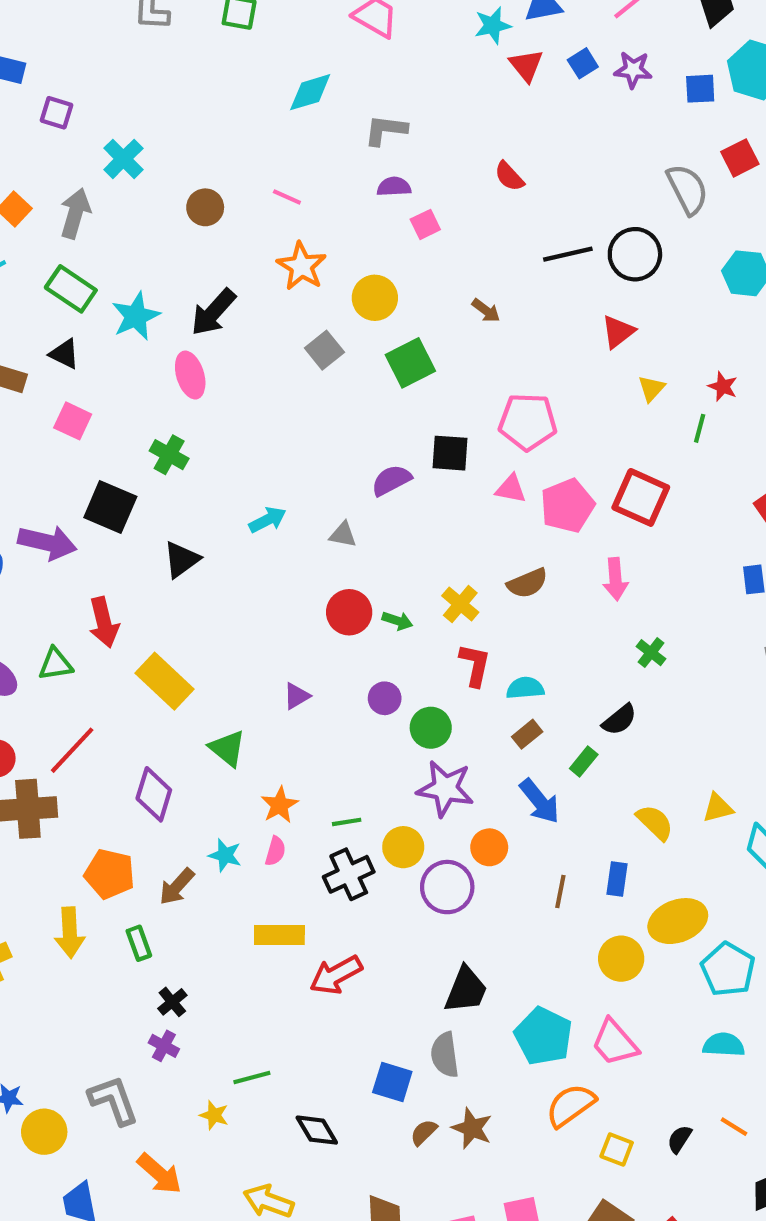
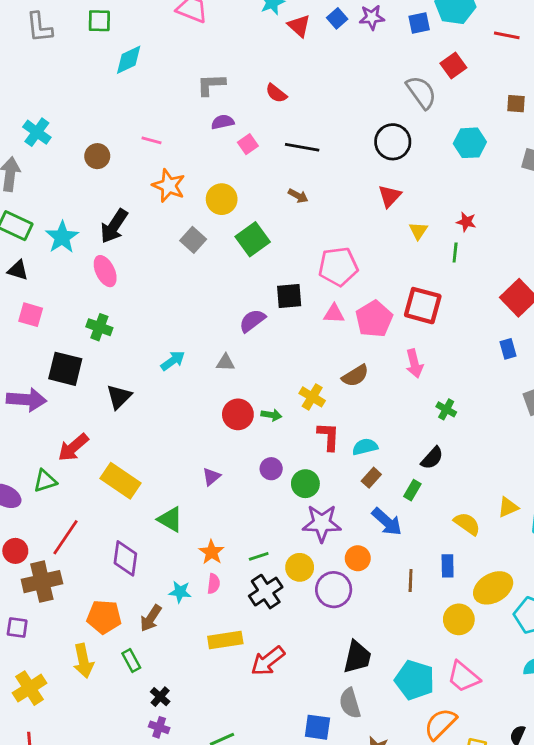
cyan diamond: (310, 92) -> (129, 60), moved
red semicircle: (509, 176) -> (276, 93), moved
black line: (568, 254) -> (302, 147), moved, turned 32
red arrow: (104, 622) -> (73, 447), turned 72

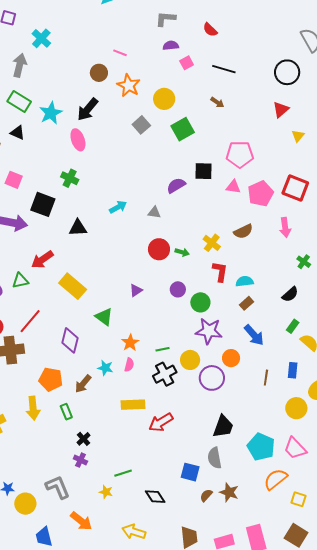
brown circle: (97, 156) -> (99, 73), moved
pink square: (31, 315) -> (14, 180), moved
black triangle: (119, 397) -> (78, 228), turned 36
green rectangle: (412, 490) -> (293, 326), moved

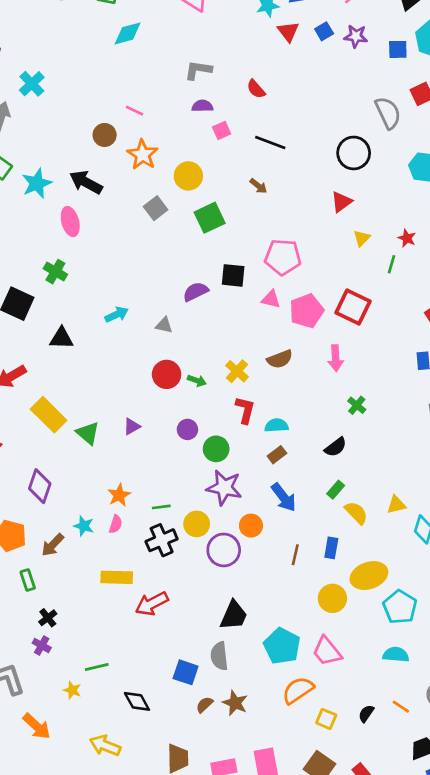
black arrow: (88, 109) -> (86, 182), turned 75
green triangle: (104, 317) -> (88, 433), moved

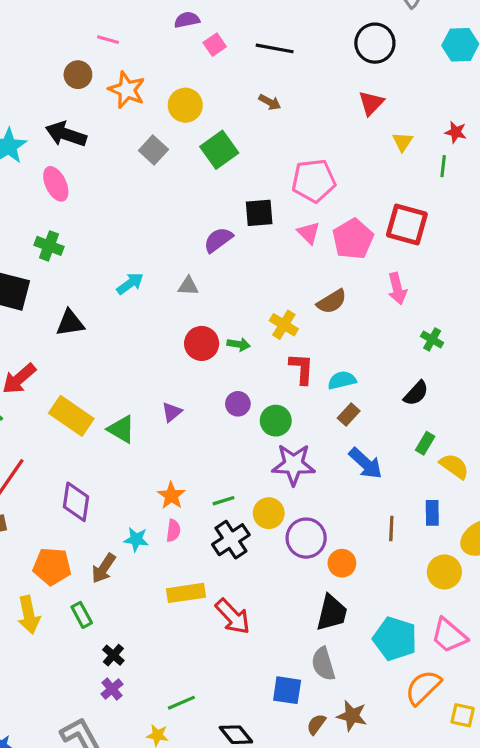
pink triangle: (271, 299) -> (309, 233), turned 42
orange circle: (251, 526) -> (342, 563), moved
red arrow: (152, 604) -> (233, 616), turned -96
purple cross: (42, 645) -> (112, 689), turned 30

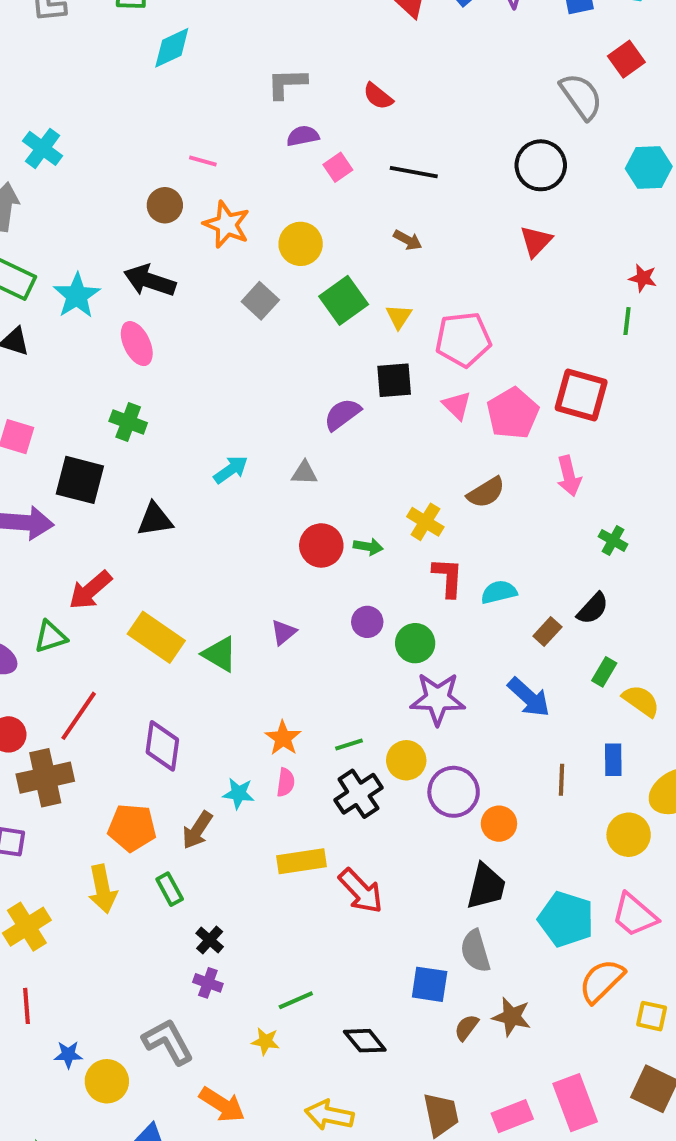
yellow triangle: (403, 142) -> (399, 317), moved
brown rectangle: (349, 415) -> (547, 632), moved
purple cross: (112, 689) -> (208, 983), turned -30

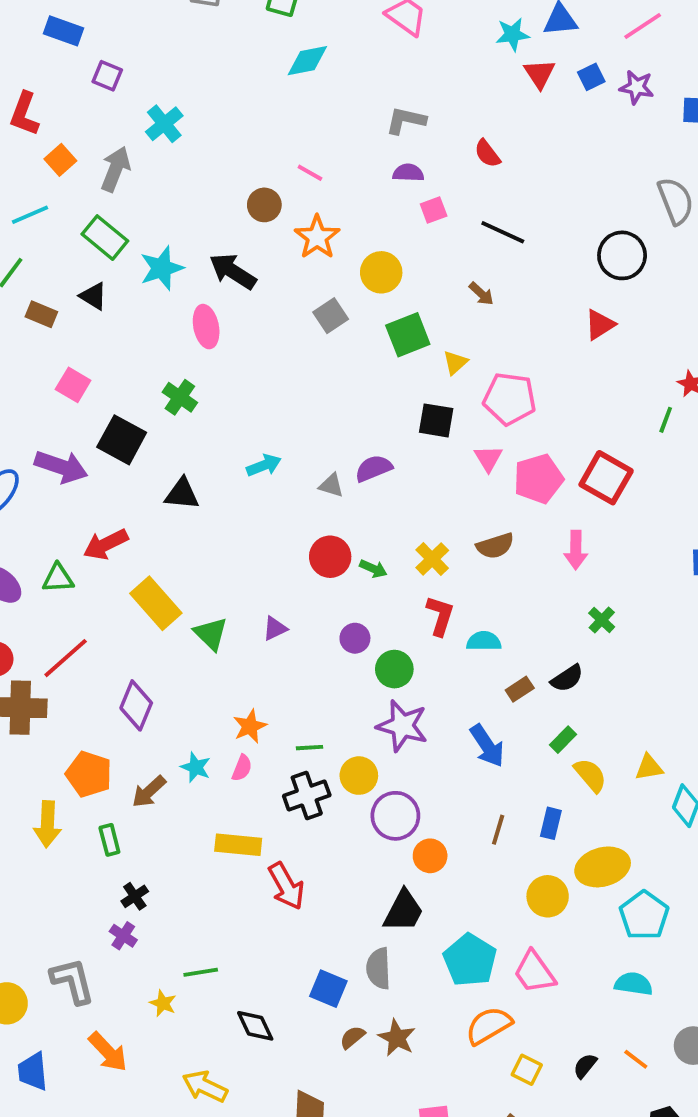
purple semicircle: (342, 414) -> (374, 468), moved

